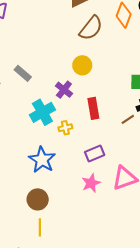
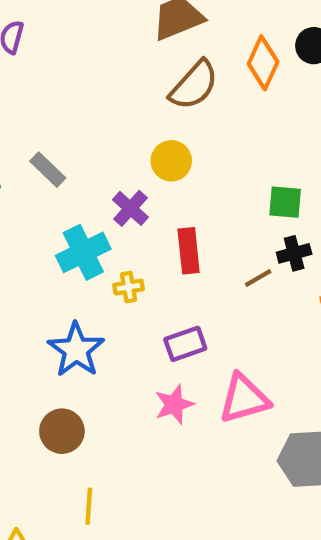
yellow line: (40, 227) -> (89, 506), moved

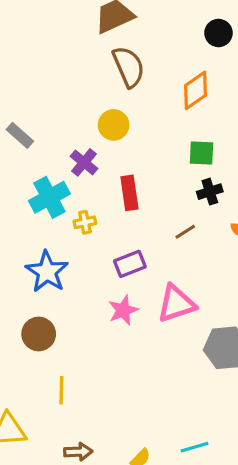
orange diamond: (263, 63) -> (196, 90), moved, turned 33
brown semicircle: (194, 85) -> (129, 67), turned -63
brown line: (258, 278) -> (185, 232), moved

